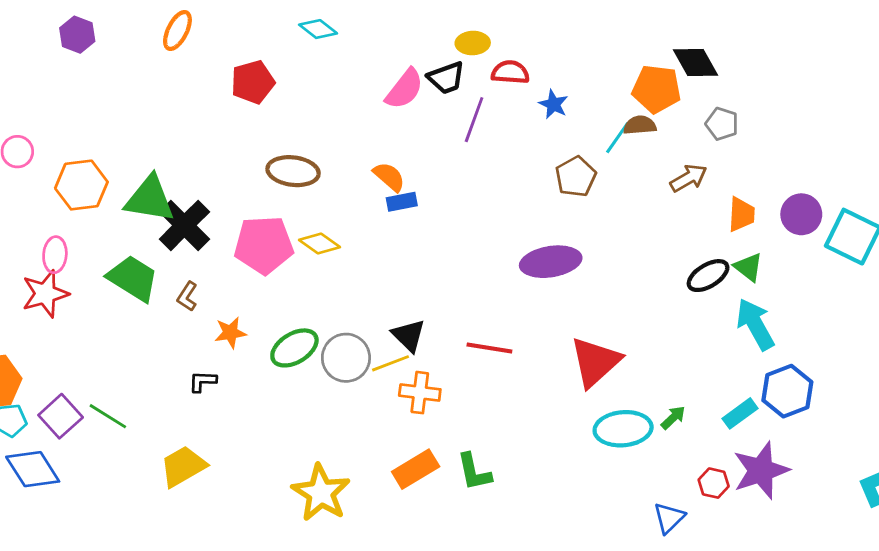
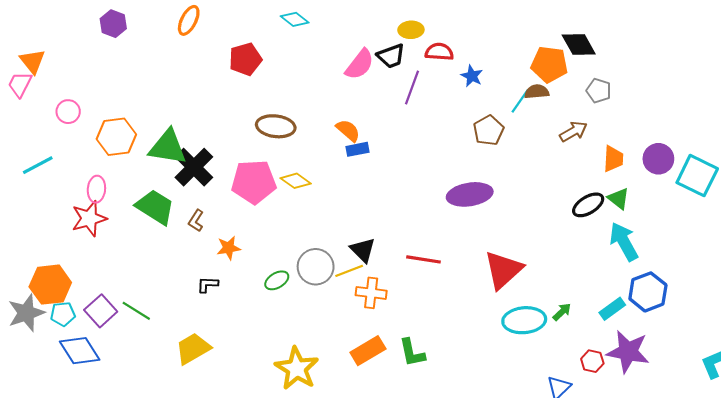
green ellipse: (294, 348) -> (277, 280), moved, size x0.7
purple star: (761, 471) -> (628, 352), turned 30

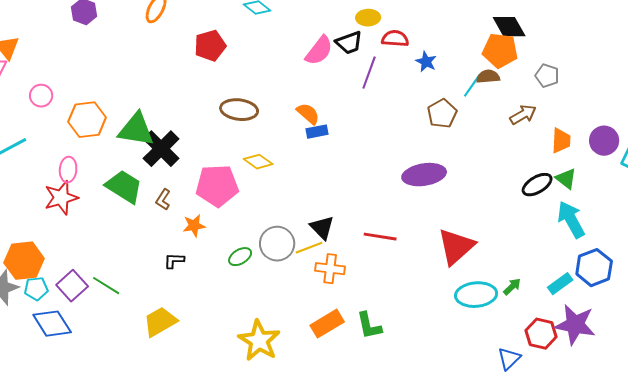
black diamond: (579, 44) -> (509, 27), moved
pink pentagon: (254, 182) -> (217, 186), moved
red hexagon: (592, 361) -> (541, 334), size x1.4

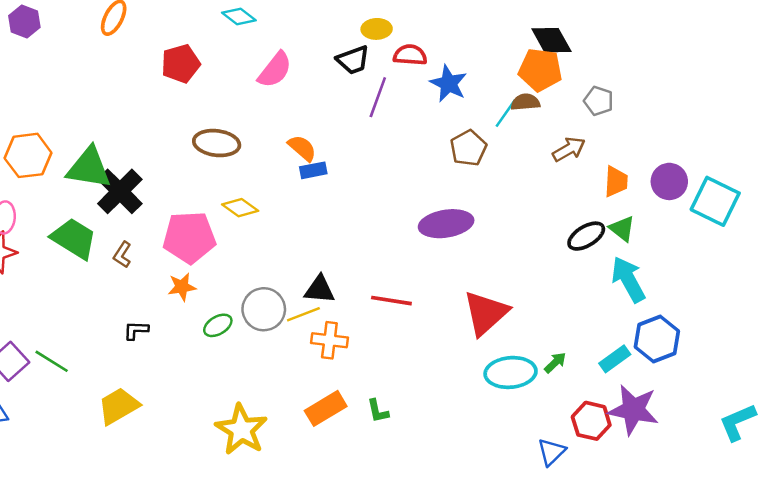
pink semicircle: (319, 51) -> (275, 70), moved
blue star: (426, 62) -> (449, 84), size x1.4
orange star: (194, 226) -> (182, 287), moved
black triangle: (322, 228) -> (320, 289), turned -40
green L-shape: (369, 326) -> (378, 411), size x0.7

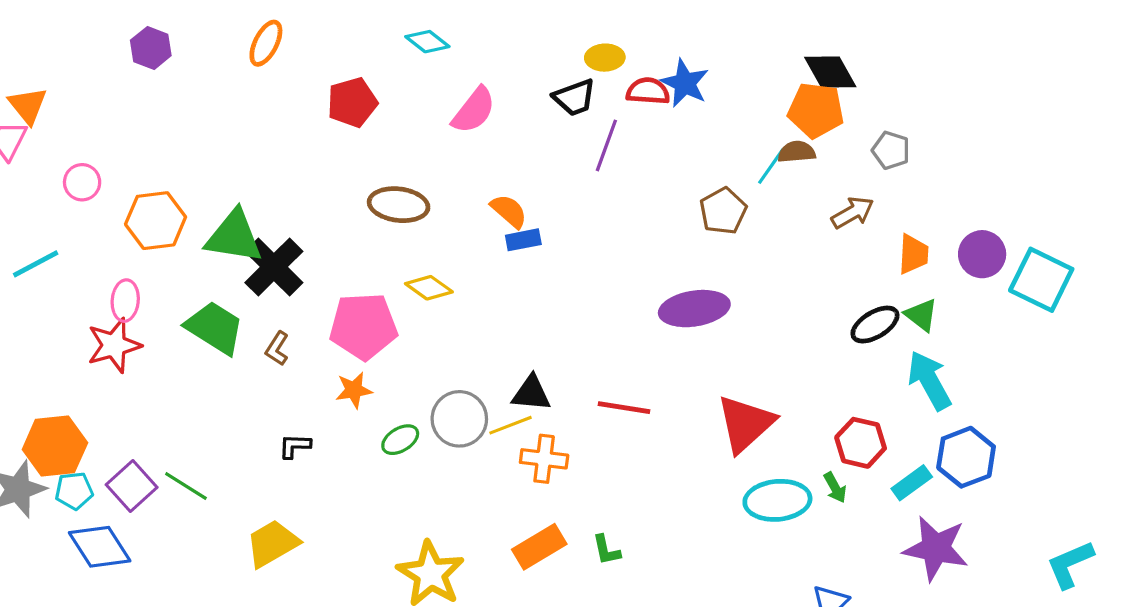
blue star: (449, 84) -> (685, 83), moved
green arrow: (555, 363) -> (835, 488), turned 105
red hexagon: (591, 421) -> (861, 443), moved

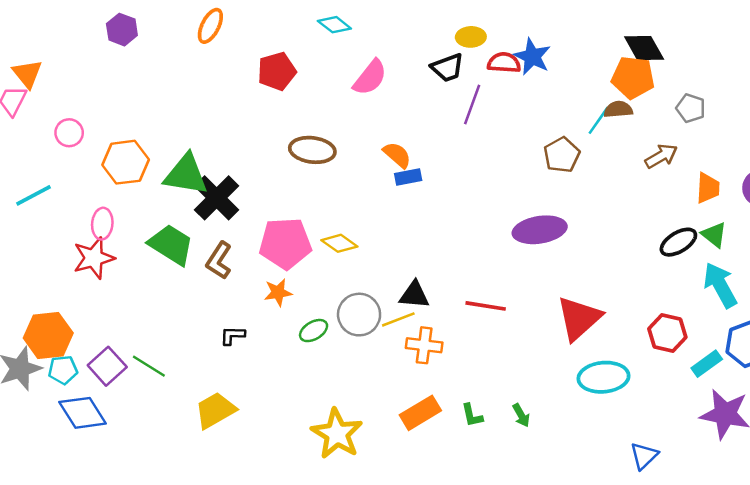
yellow diamond: (429, 288) -> (339, 243), moved
brown L-shape: (277, 349) -> (219, 261), size x1.4
green arrow: (835, 488) -> (521, 415), moved

